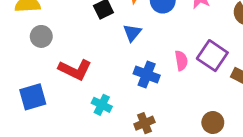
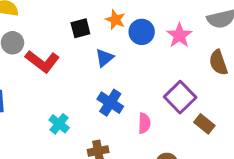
pink semicircle: (181, 61) -> (144, 123), moved
red L-shape: (75, 70) -> (42, 61), moved

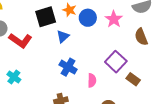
black square: (80, 28) -> (46, 17), size x1.5
cyan cross: (59, 124) -> (14, 77), moved

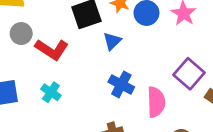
cyan cross: (14, 77) -> (51, 92), moved
pink semicircle: (92, 80) -> (156, 102), size x1.5

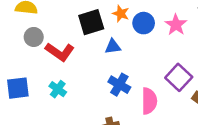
blue triangle: (112, 41) -> (113, 47), turned 35

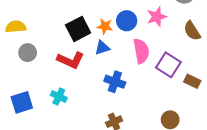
orange star: (121, 14) -> (105, 26), moved
pink star: (176, 25) -> (157, 17), turned 30
red L-shape: (60, 52) -> (71, 60), moved
pink semicircle: (149, 101) -> (141, 51), moved

